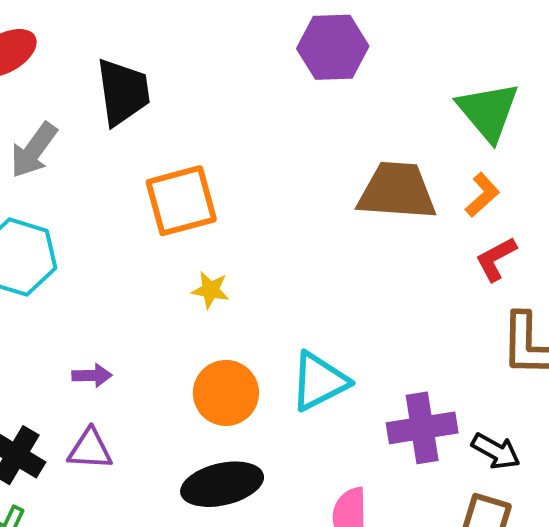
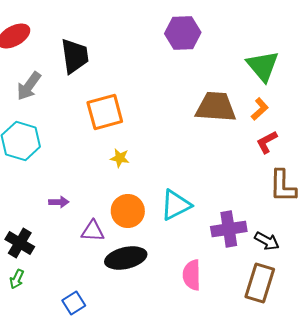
purple triangle: (90, 449) -> (93, 231), moved

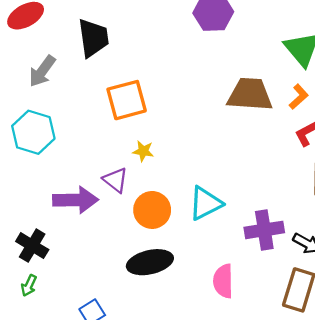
purple arrow: (59, 202) -> (76, 200), size x2.0
purple triangle: (93, 231) -> (115, 180), moved, turned 35

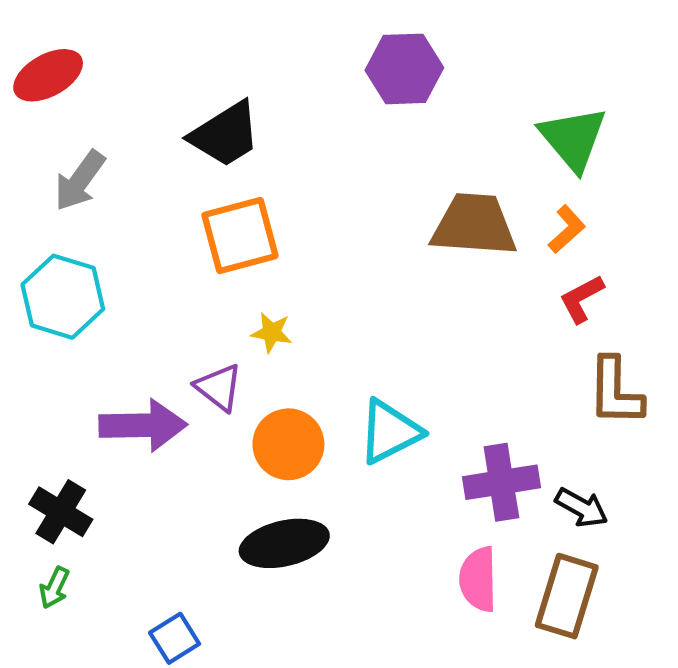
black trapezoid: (93, 38) -> (225, 134), moved, turned 66
pink semicircle: (223, 281) -> (478, 579), moved

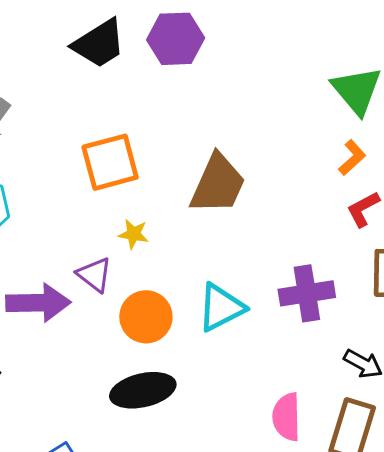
purple hexagon: (404, 69) -> (176, 39), moved
black trapezoid: (225, 134) -> (99, 43), moved
brown trapezoid: (474, 225) -> (218, 184), moved, turned 110
purple cross: (501, 482) -> (307, 293), moved

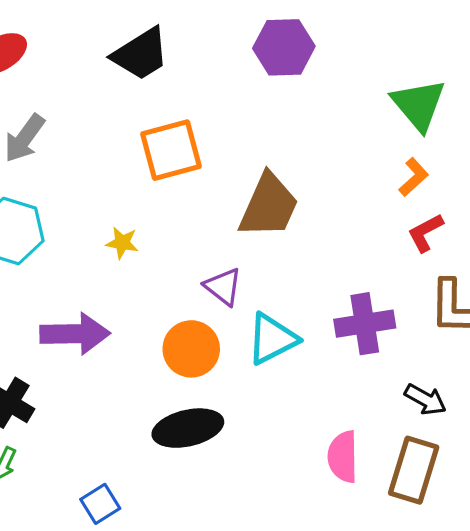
purple hexagon: (176, 39) -> (284, 47), moved
orange square: (110, 162) -> (171, 150), moved
yellow star: (133, 234) -> (122, 243), moved
purple triangle: (94, 275) -> (223, 287), moved

